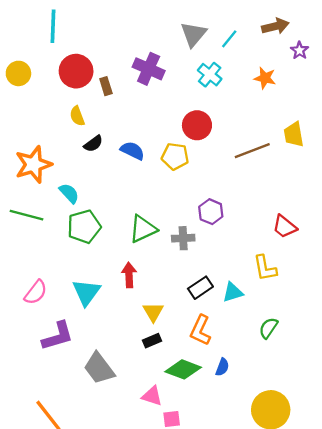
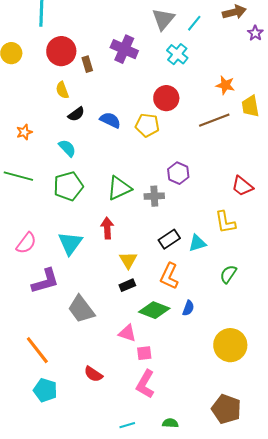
orange star: (265, 78) -> (225, 85), moved
orange star: (33, 164) -> (24, 132), size x0.5
cyan semicircle: (69, 193) -> (67, 148), moved

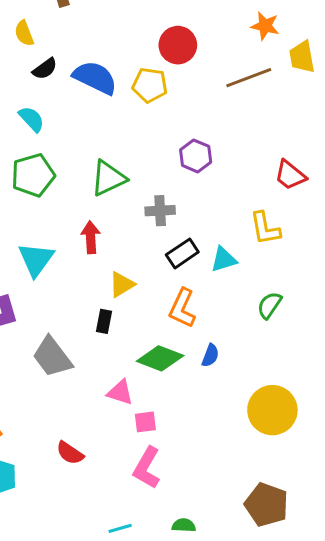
blue semicircle: (110, 120) -> (95, 78), size x1.4
gray cross: (154, 196) -> (160, 211), moved
yellow triangle: (128, 260) -> (122, 285), turned 30
black rectangle: (127, 285) -> (104, 321), moved, turned -56

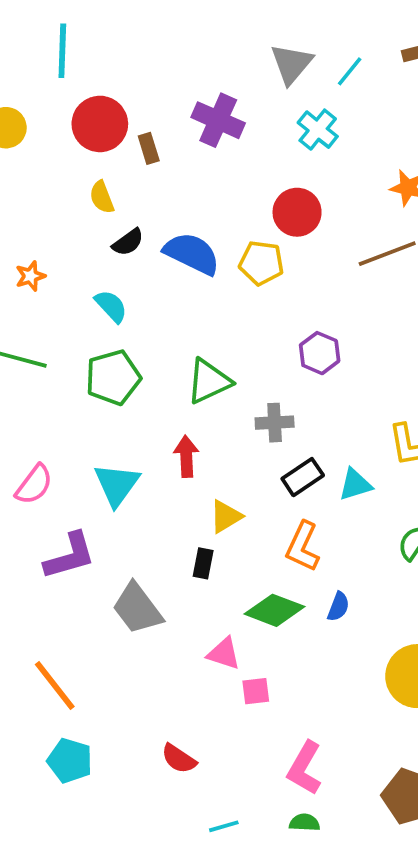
red semicircle: (70, 453) -> (179, 759), moved
pink L-shape: (147, 468) -> (305, 768), moved

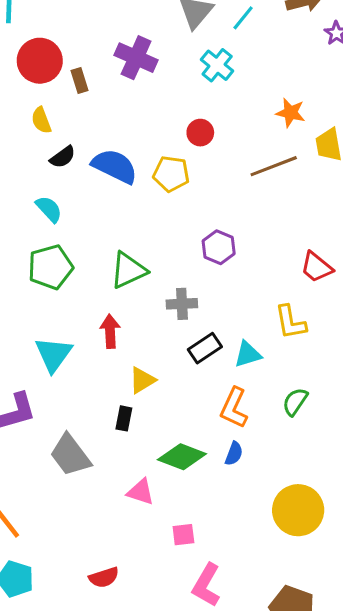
red circle: (297, 212) -> (200, 133), size x0.7
orange L-shape: (303, 546) -> (234, 408), moved
pink square: (256, 691) -> (183, 535), moved
red semicircle: (179, 759) -> (104, 577), turned -52

